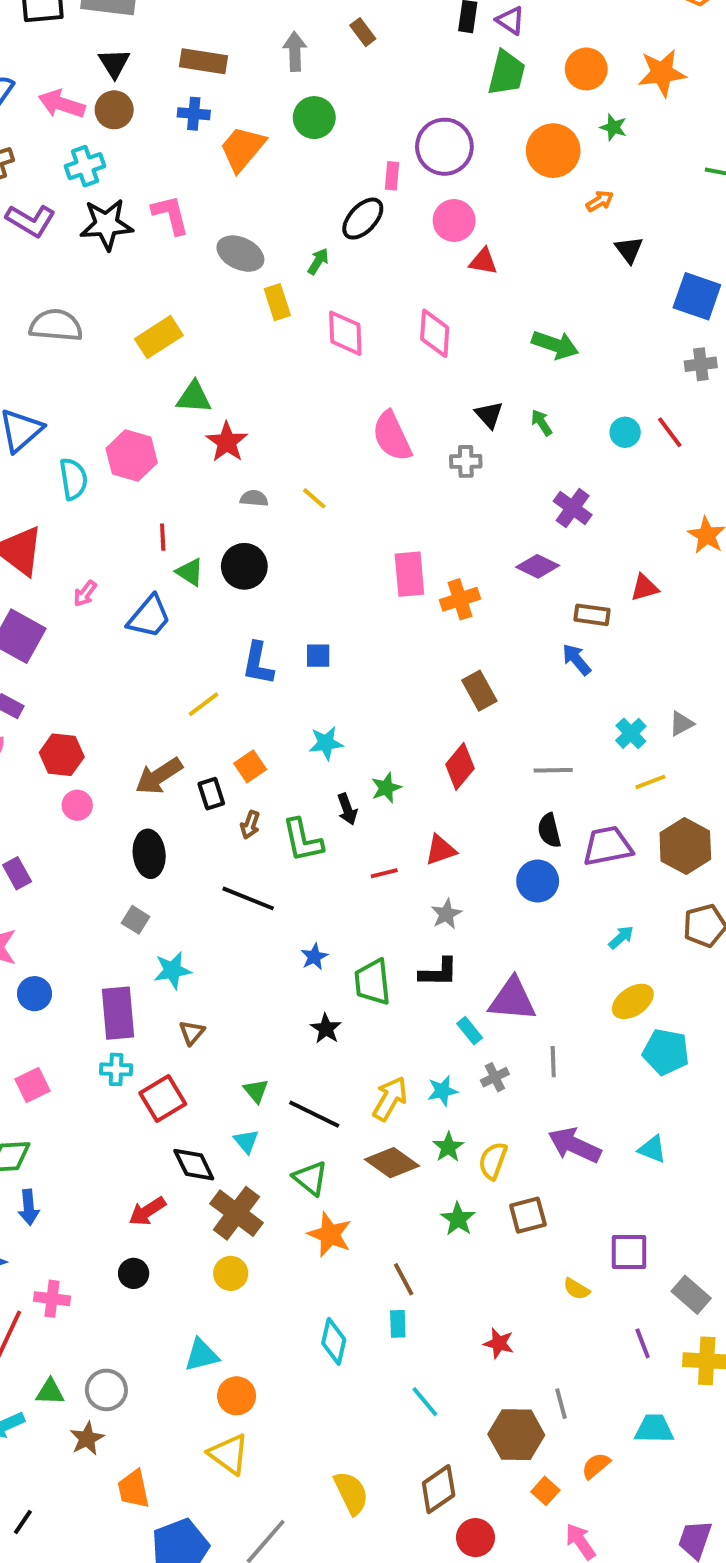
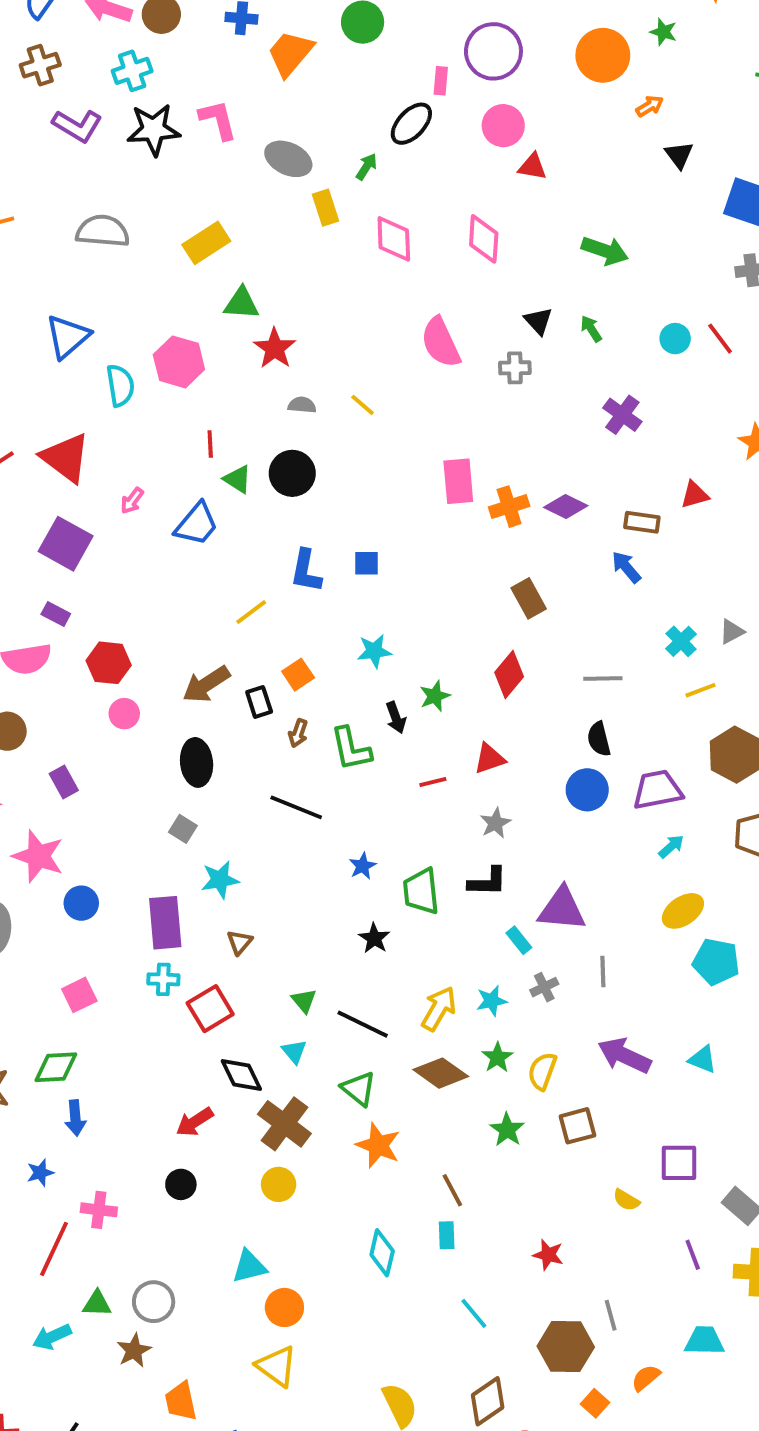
purple diamond: (538, 566) -> (566, 507), moved
purple trapezoid: (608, 846) -> (658, 790), moved

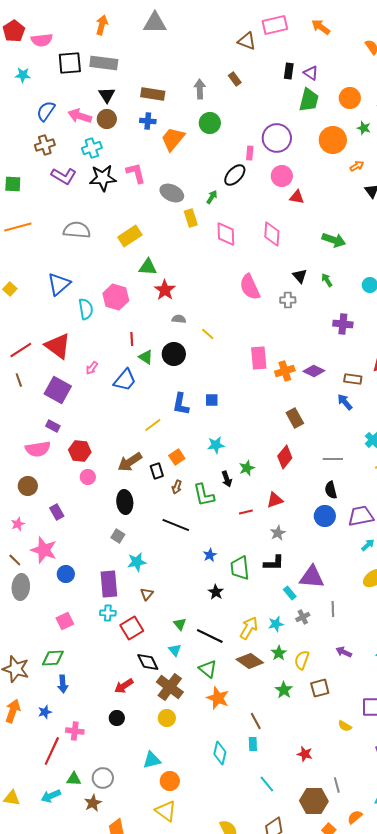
yellow line: (363, 405) -> (208, 334), moved
purple cross: (622, 415) -> (343, 324), turned -30
purple arrow: (624, 1055) -> (344, 652), size x0.6

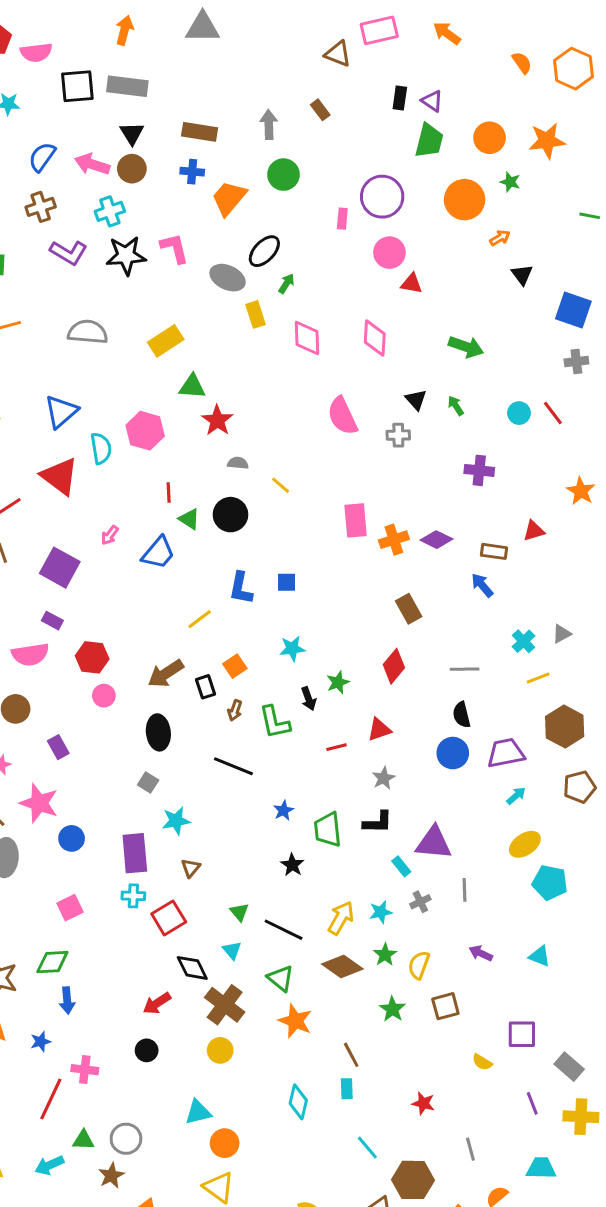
black ellipse: (235, 175) -> (264, 251), moved
red triangle: (58, 346) -> (60, 476), moved
brown hexagon: (314, 801) -> (413, 1180), moved

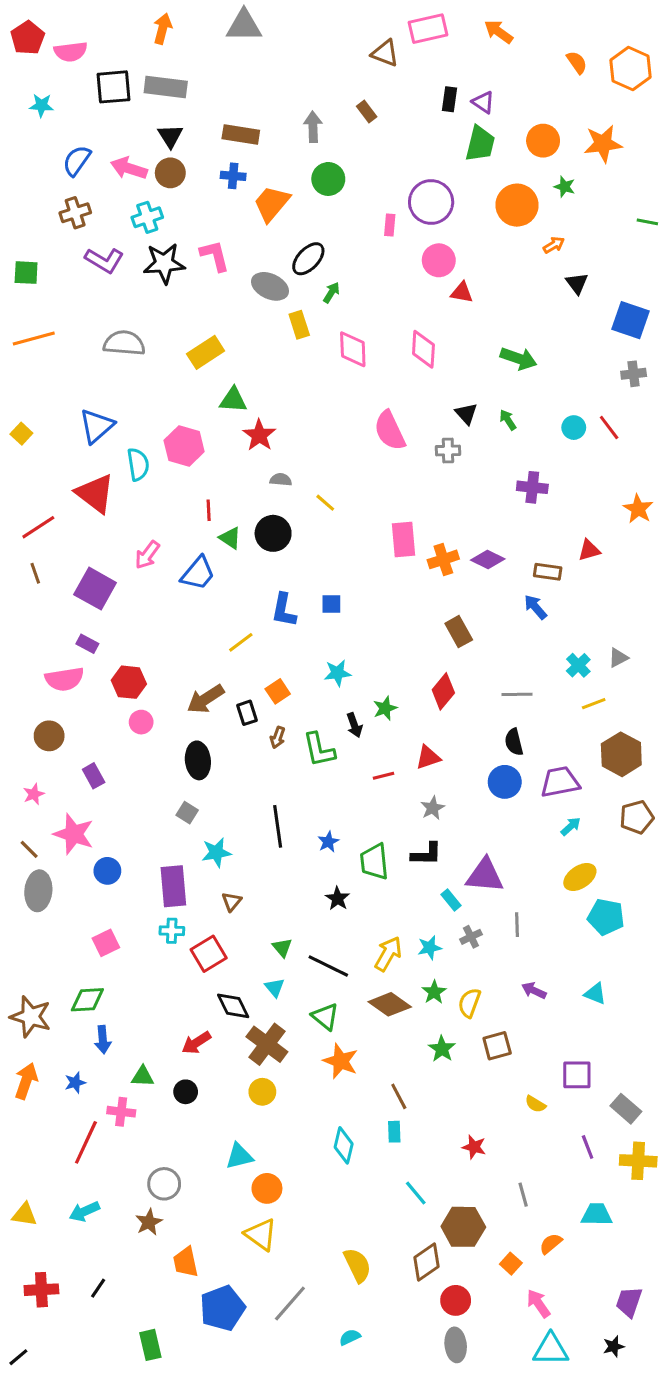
pink arrow: (110, 535) -> (147, 555), size x1.4
black line: (233, 766) -> (278, 826), moved, turned 60
green triangle: (83, 1140) -> (143, 1076), moved

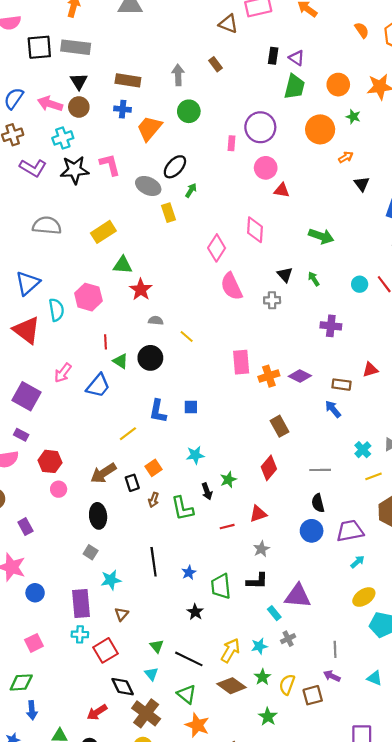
pink diamond: (353, 349) -> (217, 248), moved, turned 35
gray line: (517, 925) -> (335, 649), moved
brown square: (497, 1046) -> (313, 695), moved

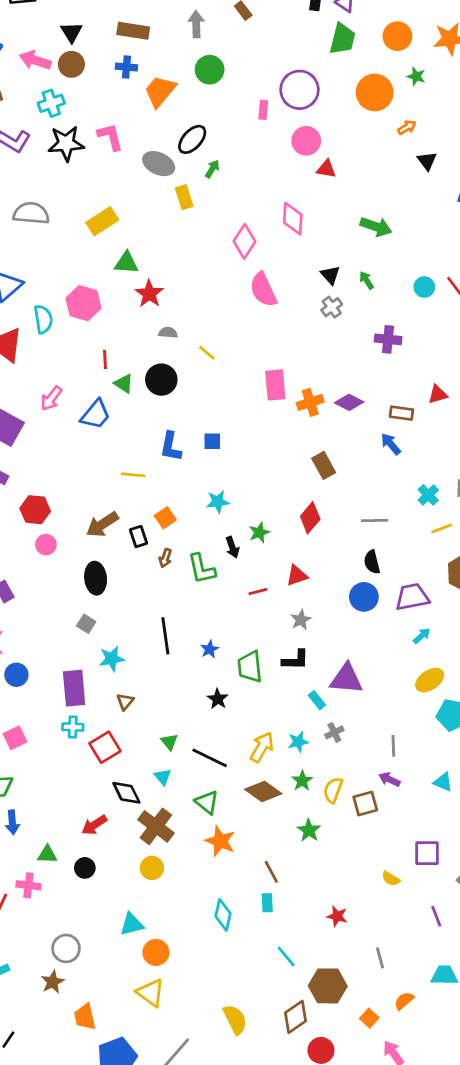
gray cross: (272, 300) -> (332, 307), moved, turned -35
yellow line: (128, 434) -> (133, 475), turned 42

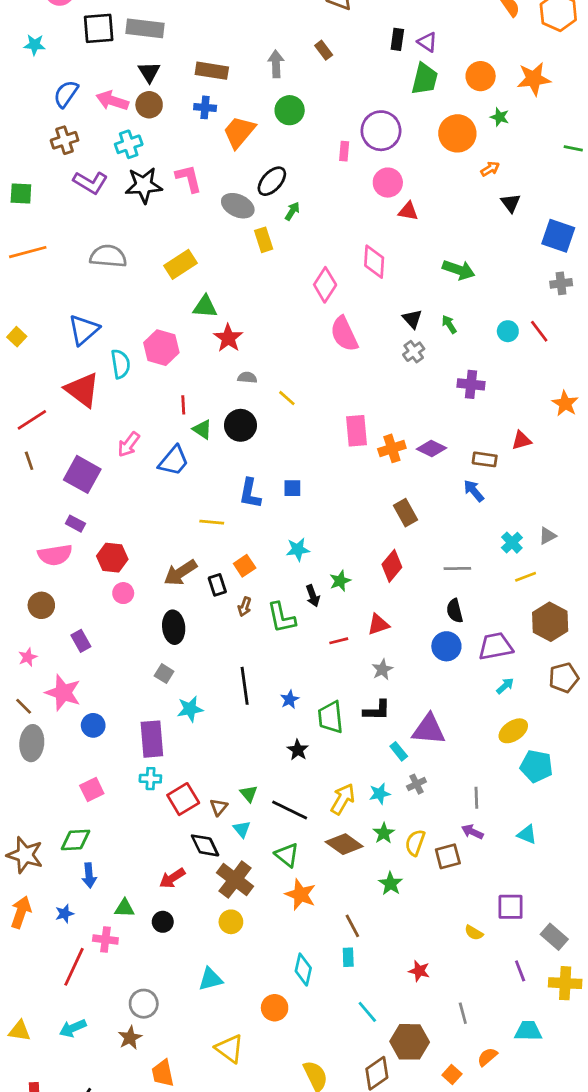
brown triangle: (125, 702) -> (219, 807), moved
orange circle: (156, 952) -> (275, 1008), moved

